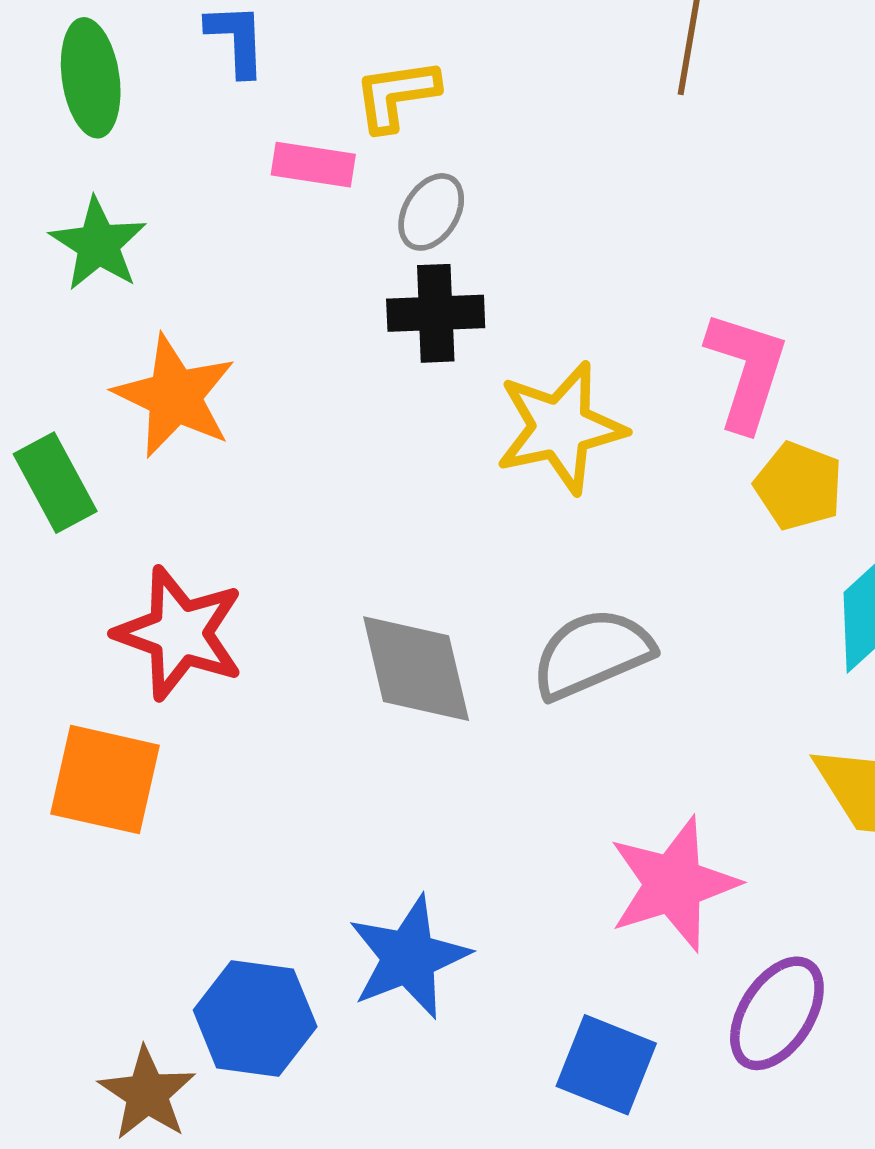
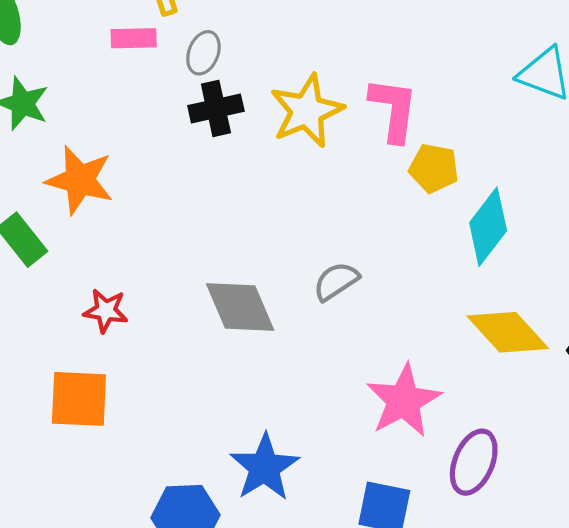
yellow star: (560, 428) -> (307, 111), moved
red star: (179, 633) -> (106, 311), size x0.6
gray semicircle: (592, 654) -> (336, 281), size x0.7

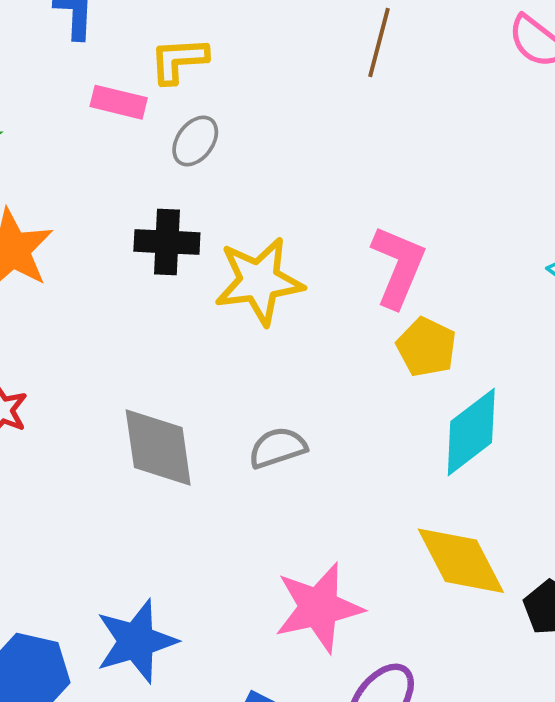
black cross: (216, 108) -> (167, 242), moved
yellow star: (307, 111) -> (259, 281), moved

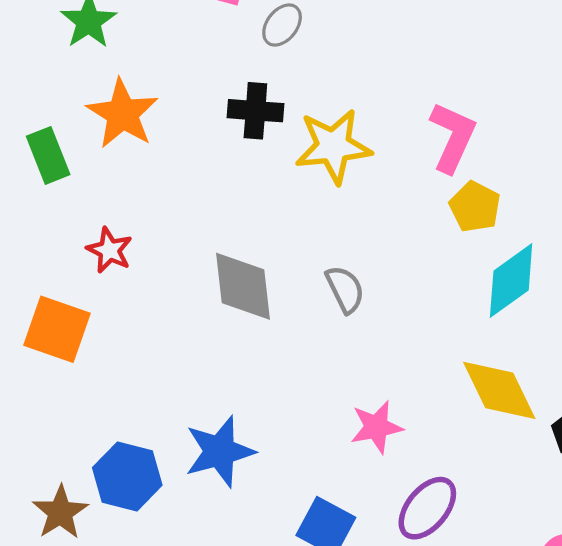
gray semicircle: (278, 448) -> (345, 289), turned 81
pink star: (319, 608) -> (376, 427), size x0.7

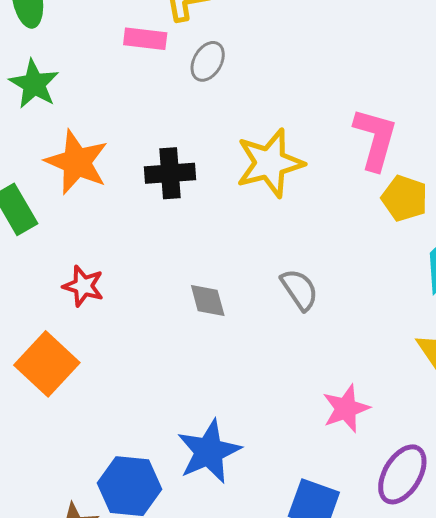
black cross: (255, 111) -> (170, 173), moved
gray diamond: (243, 286) -> (208, 300), size x0.6
orange square: (57, 329) -> (47, 364), turned 32

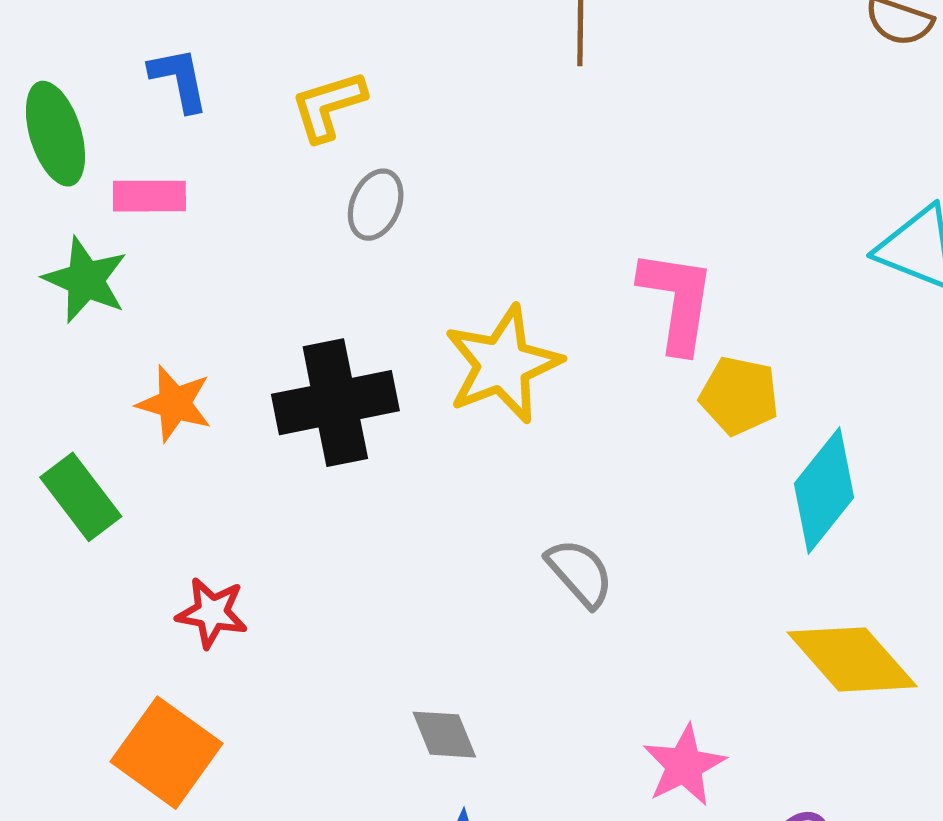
pink rectangle: (145, 39) -> (149, 196), moved
orange star: (77, 162) -> (174, 404), size x0.7
black cross: (170, 173) -> (335, 403), size x1.4
gray diamond: (208, 300) -> (444, 735), moved

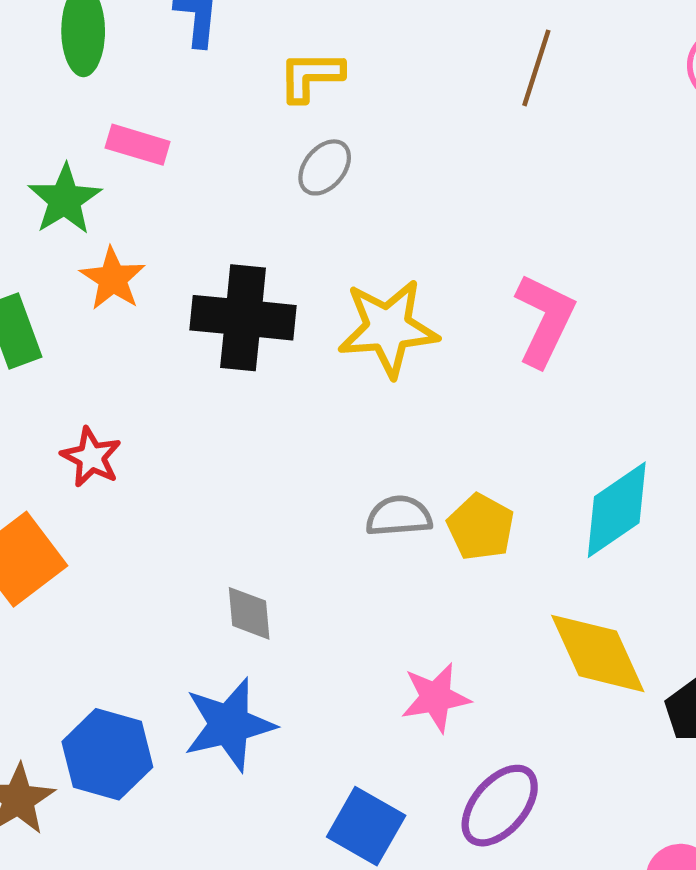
pink rectangle: (149, 196) -> (138, 145), moved
green star: (85, 280) -> (65, 200), moved
yellow pentagon: (739, 396) -> (481, 527), moved
gray semicircle: (580, 573) -> (399, 516), turned -70

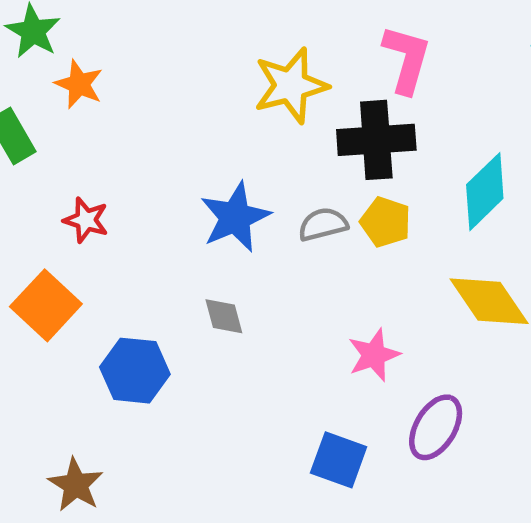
black cross: (243, 318) -> (376, 140), moved
blue star: (229, 725) -> (235, 217), moved
blue hexagon: (107, 754) -> (135, 371), moved

